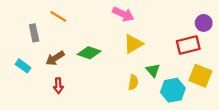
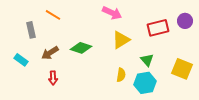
red rectangle: (188, 45) -> (158, 28), moved
green triangle: (153, 70) -> (147, 60), moved
cyan hexagon: (173, 90) -> (145, 83), moved

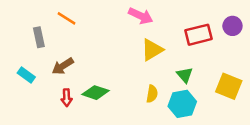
green diamond: (81, 48) -> (95, 93), moved

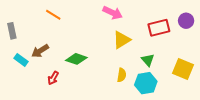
gray rectangle: (39, 37) -> (12, 31), moved
brown arrow: (63, 66) -> (40, 51), moved
green diamond: (95, 93) -> (76, 59), moved
red arrow: (67, 98) -> (53, 78), turned 32

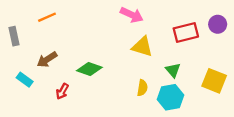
orange line: (53, 15) -> (47, 17), moved, turned -56
yellow triangle: (122, 40) -> (142, 47), turned 48
cyan rectangle: (21, 60) -> (25, 80), moved

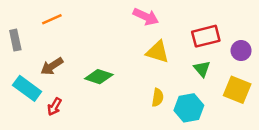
purple circle: (218, 24) -> (241, 51), moved
green triangle: (173, 70) -> (202, 69), moved
cyan rectangle: (25, 80) -> (27, 88), size x1.5
red arrow: (62, 91) -> (54, 107), moved

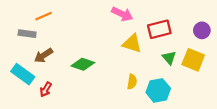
red rectangle: (206, 36) -> (159, 29), moved
gray rectangle: (15, 40) -> (27, 34), moved, turned -70
purple circle: (241, 51) -> (202, 30), moved
yellow square: (237, 90) -> (193, 60), moved

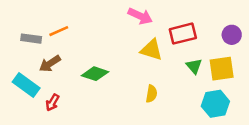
orange line: (43, 16) -> (59, 31), moved
yellow square: (193, 60) -> (222, 69), turned -30
cyan hexagon: (158, 90) -> (215, 104), moved

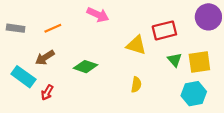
pink arrow: (140, 16) -> (98, 15), moved
purple circle: (232, 35) -> (208, 17), moved, size x1.5
gray rectangle: (31, 39) -> (16, 28), moved

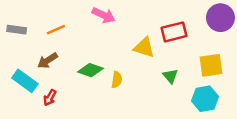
green triangle: (175, 60) -> (170, 76), moved
yellow semicircle: (136, 85) -> (117, 80), moved

